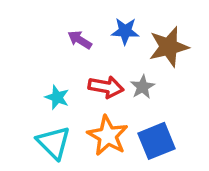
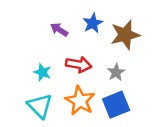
blue star: (125, 31) -> (93, 23), turned -30
gray star: (143, 87) -> (116, 72), moved

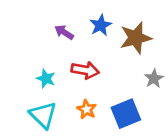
gray star: (116, 72) -> (154, 79), moved
orange star: (80, 101) -> (87, 109), size x0.6

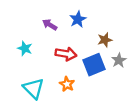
brown star: (136, 38) -> (105, 40), moved, size x0.6
cyan star: (46, 79) -> (25, 48), moved
blue square: (126, 114) -> (94, 65), moved

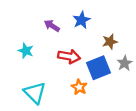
orange star: (67, 84) -> (79, 87), moved

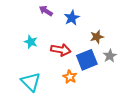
purple arrow: (52, 26) -> (46, 11), moved
cyan star: (26, 51) -> (31, 42), moved

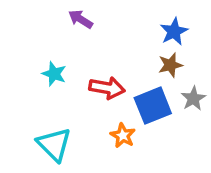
blue star: (72, 18) -> (174, 32), moved

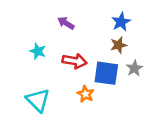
purple arrow: (81, 19) -> (66, 23), moved
blue square: (153, 106) -> (106, 73), turned 30

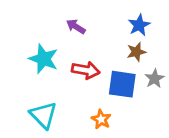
cyan star: (38, 51) -> (43, 59), size x1.5
orange star: (86, 94) -> (101, 119), moved

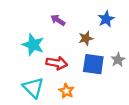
brown star: (136, 52) -> (86, 38), moved
red arrow: (86, 70) -> (57, 63), moved
orange star: (101, 119) -> (66, 91), moved

